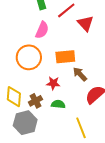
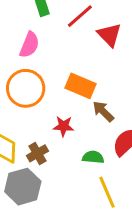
pink semicircle: (42, 30) -> (29, 45), moved
orange rectangle: (65, 57) -> (81, 86), turned 30
green semicircle: (58, 104) -> (93, 157), moved

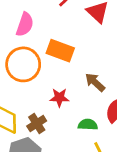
orange rectangle: (81, 86) -> (60, 51), moved

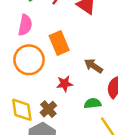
orange rectangle: (60, 51) -> (59, 43), turned 55

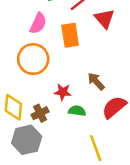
orange rectangle: (59, 43) -> (70, 35), moved
green semicircle: (93, 103) -> (77, 111), moved

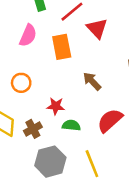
orange circle: (33, 59) -> (21, 83), moved, size x0.6
brown arrow: (96, 81) -> (92, 81), moved
gray hexagon: (27, 140) -> (50, 162), moved

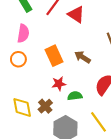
orange rectangle: (62, 47) -> (54, 56), moved
orange circle: (21, 83) -> (18, 59), moved

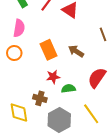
brown cross: (45, 106) -> (40, 98), turned -32
yellow diamond: (22, 107) -> (19, 113), moved

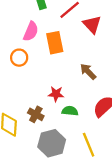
orange rectangle: (49, 50) -> (55, 43), moved

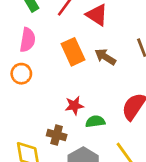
orange rectangle: (55, 43) -> (73, 52), moved
brown arrow: (88, 72) -> (105, 57), moved

